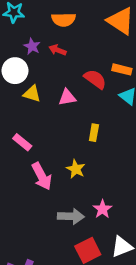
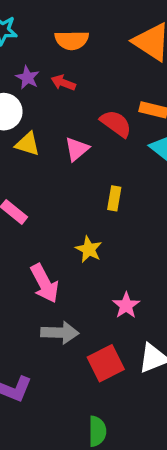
pink triangle: (67, 97) -> (77, 149), turned -30
pink arrow: (42, 176) -> (45, 283), moved
gray arrow: (71, 216) -> (60, 333), moved

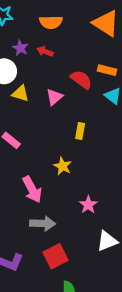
red square: (106, 363) -> (56, 256), moved

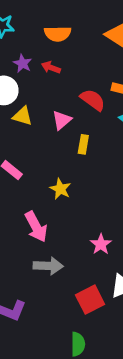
yellow rectangle: (80, 131) -> (83, 144), moved
yellow star: (63, 166) -> (60, 189), moved
red square: (56, 256) -> (90, 300), moved

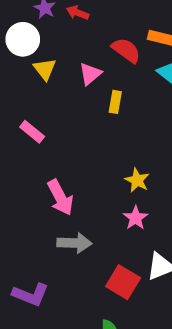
yellow triangle: (23, 116) -> (45, 69), turned 35
yellow star: (60, 189) -> (137, 180), moved
red square: (90, 300) -> (123, 282), turned -32

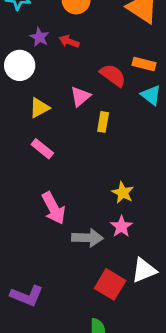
yellow triangle: (45, 69) -> (39, 108), moved, turned 40
pink rectangle: (32, 132) -> (42, 149), moved
gray arrow: (74, 243) -> (87, 238), moved

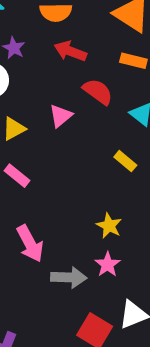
red arrow: (69, 41) -> (70, 51), moved, size x1.4
orange rectangle: (144, 64) -> (133, 61), moved
yellow rectangle: (103, 122) -> (125, 161), moved, turned -60

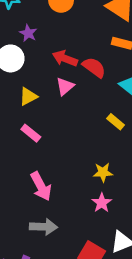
red arrow: (70, 51) -> (65, 58), moved
yellow star: (109, 226) -> (103, 172), turned -30
gray arrow: (69, 277) -> (43, 227), moved

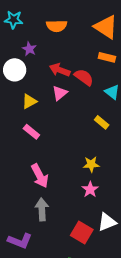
gray arrow: (43, 227) -> (42, 209), turned -95

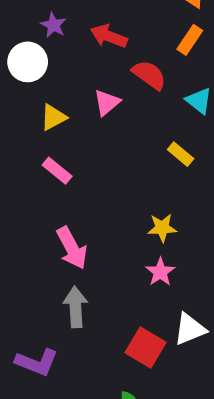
orange rectangle: (107, 57) -> (190, 40), turned -70
red arrow: (60, 70) -> (109, 36), moved

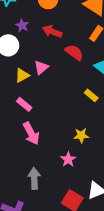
pink triangle: (107, 102) -> (41, 67), moved
pink arrow: (72, 248) -> (31, 133), moved
pink star: (160, 272) -> (68, 159), moved

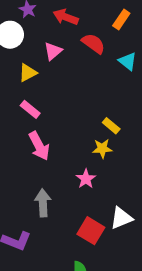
pink triangle: (41, 67) -> (53, 51), moved
yellow rectangle: (91, 95) -> (111, 126), moved

